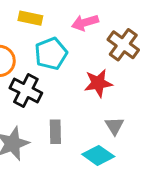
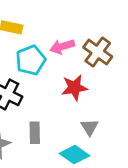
pink arrow: (85, 23) -> (62, 47), moved

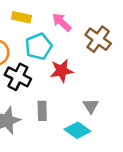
pink arrow: (62, 47) -> (62, 22), moved, turned 60
red star: (74, 88) -> (62, 71), moved

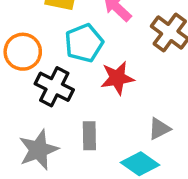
gray triangle: (91, 106) -> (159, 129), turned 35

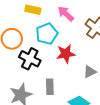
gray triangle: (159, 129) -> (90, 72), moved

